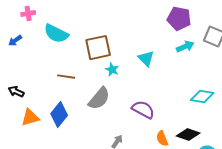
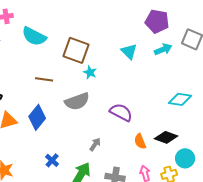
brown square: (98, 48) -> (76, 50), turned 32
cyan triangle: (146, 59) -> (129, 51), moved
gray semicircle: (99, 99) -> (77, 101), turned 30

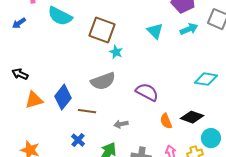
brown line: (44, 79) -> (87, 111), moved
gray arrow: (95, 144) -> (121, 124), turned -136

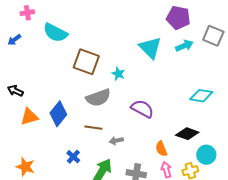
brown square: (102, 30) -> (86, 62), moved
cyan triangle: (155, 31) -> (150, 48), size x1.4
cyan star: (116, 52) -> (118, 74), moved
brown line: (87, 111) -> (93, 128), moved
orange semicircle: (166, 121) -> (161, 149), moved

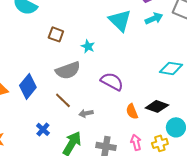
brown square: (86, 62) -> (56, 34), size x0.6
brown line: (93, 128) -> (63, 100), turned 36
orange semicircle: (161, 149) -> (132, 111), moved

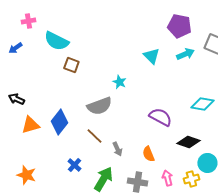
cyan triangle: (120, 20) -> (151, 56), size x0.7
brown square: (56, 34) -> (71, 65), moved
purple semicircle: (112, 81) -> (160, 117), moved
orange semicircle: (132, 111) -> (148, 154), moved
gray arrow: (86, 113) -> (117, 149), turned -104

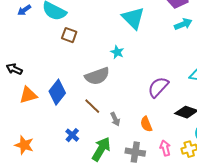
blue arrow: (15, 48) -> (24, 10), moved
cyan triangle: (151, 56) -> (133, 18), moved, size x1.4
purple semicircle: (160, 117) -> (158, 87), turned -75

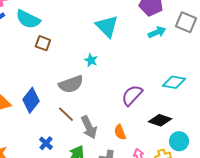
gray arrow: (115, 119) -> (89, 127), size x1.6

